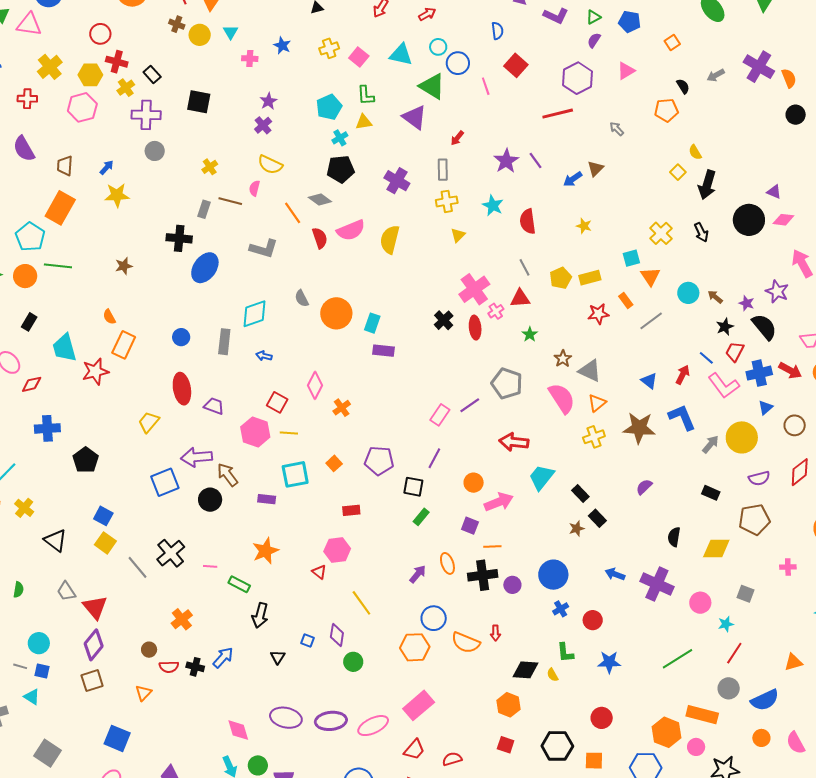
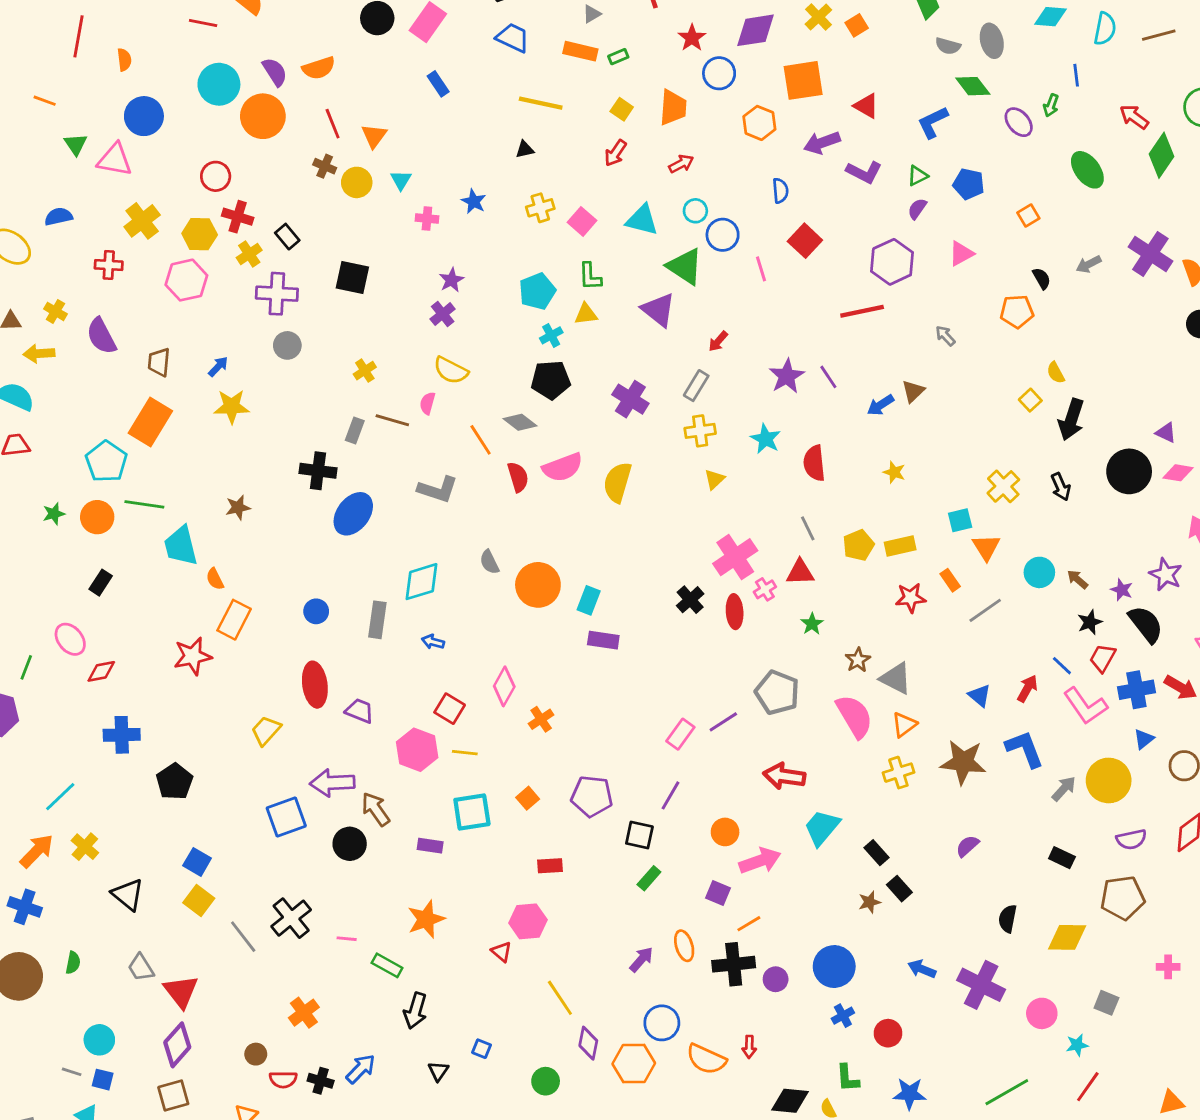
gray rectangle: (443, 170) -> (696, 386), turned 30
cyan trapezoid: (64, 348) -> (181, 546), moved
orange line: (492, 546) -> (749, 924), turned -30
purple diamond: (337, 635) -> (588, 1043), moved

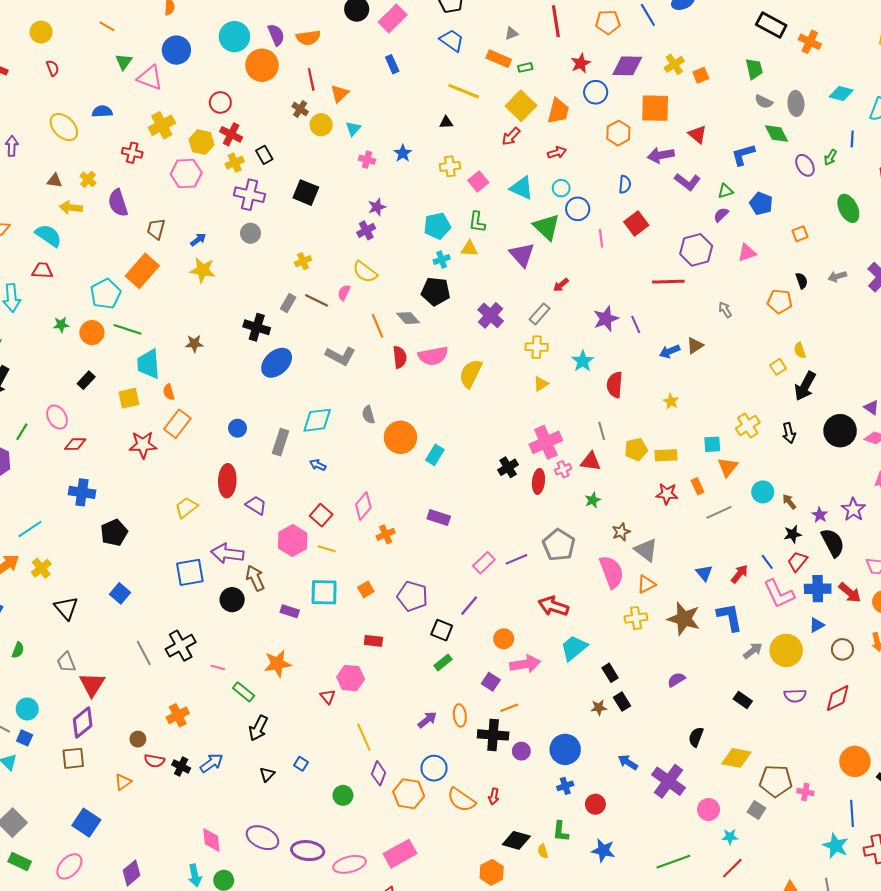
yellow square: (622, 109) -> (521, 106), size x1.8
purple rectangle: (603, 640) -> (439, 518), moved
brown pentagon: (1123, 898) -> (776, 781), moved
yellow square: (199, 900) -> (129, 398), moved, turned 30

